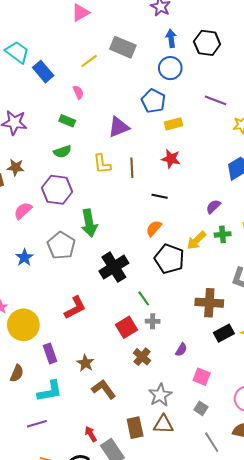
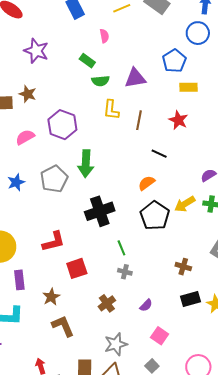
green semicircle: (62, 152) -> (100, 81), moved
brown cross: (209, 303) -> (183, 267), size x0.6
red square: (127, 327) -> (77, 268), moved

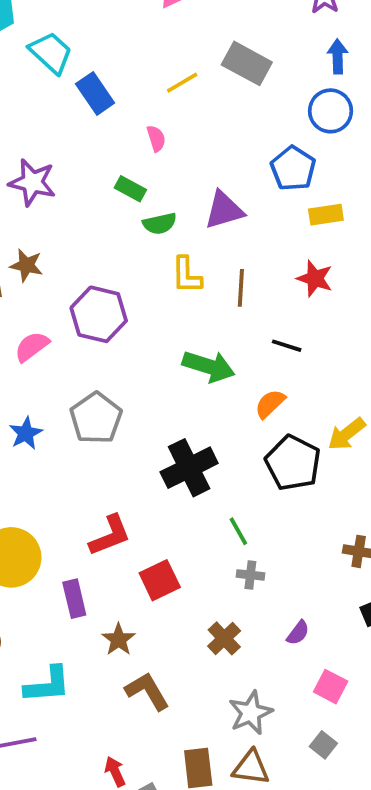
green arrow: (86, 164) -> (209, 366), moved, turned -68
purple rectangle: (19, 280) -> (74, 599), moved

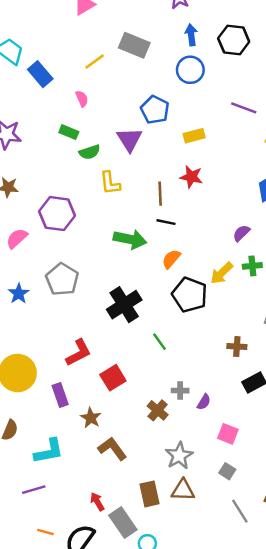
blue pentagon: (293, 168) -> (155, 110), moved
purple triangle: (224, 210) -> (130, 139), turned -40
brown line: (241, 288) -> (160, 194), moved
black line: (287, 346) -> (166, 222), moved
gray cross: (250, 575) -> (180, 391), moved

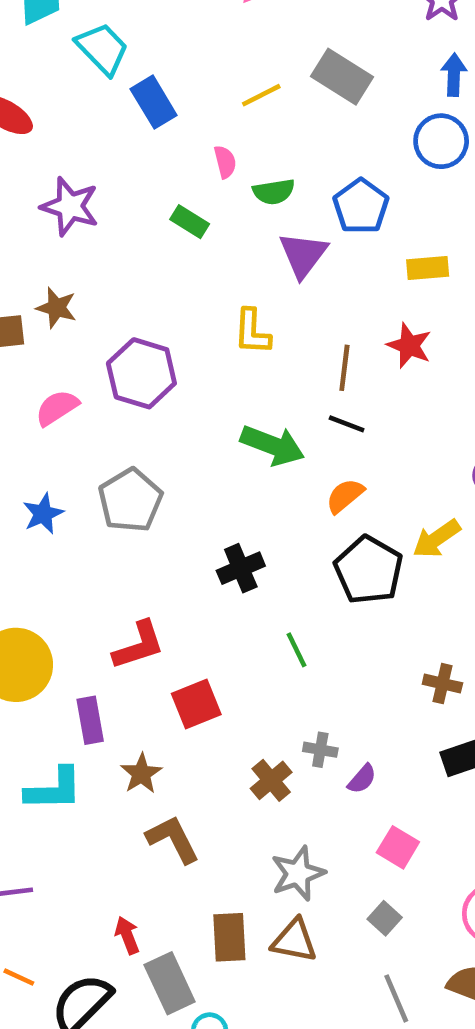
green semicircle: (90, 152) -> (274, 192), moved
black cross: (124, 305) -> (241, 568), size x0.7
cyan L-shape: (49, 451) -> (54, 789), moved

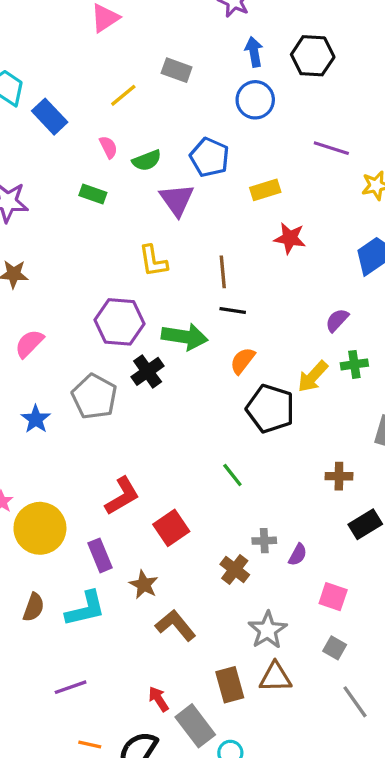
gray rectangle: (342, 77) -> (177, 70), size x0.7
red star: (409, 346) -> (290, 238), moved
purple hexagon: (141, 373) -> (120, 322), moved
black cross: (241, 568) -> (148, 371), moved

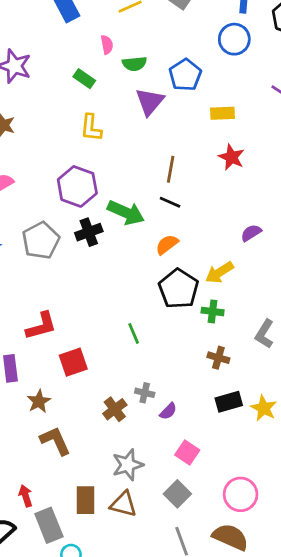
yellow L-shape: (153, 261) -> (91, 128), moved
green cross: (354, 364) -> (213, 311), moved
gray square: (335, 648) -> (177, 494), size x1.4

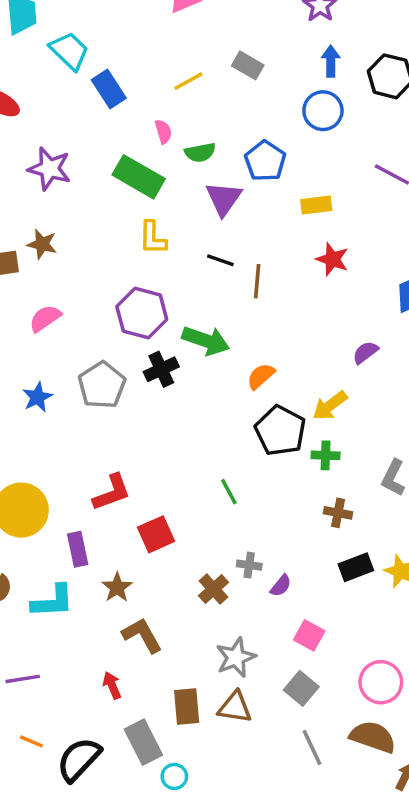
green rectangle: (84, 79) -> (139, 177), size x1.8
black line: (170, 202) -> (220, 260), moved
red arrow: (26, 496) -> (112, 685), moved

